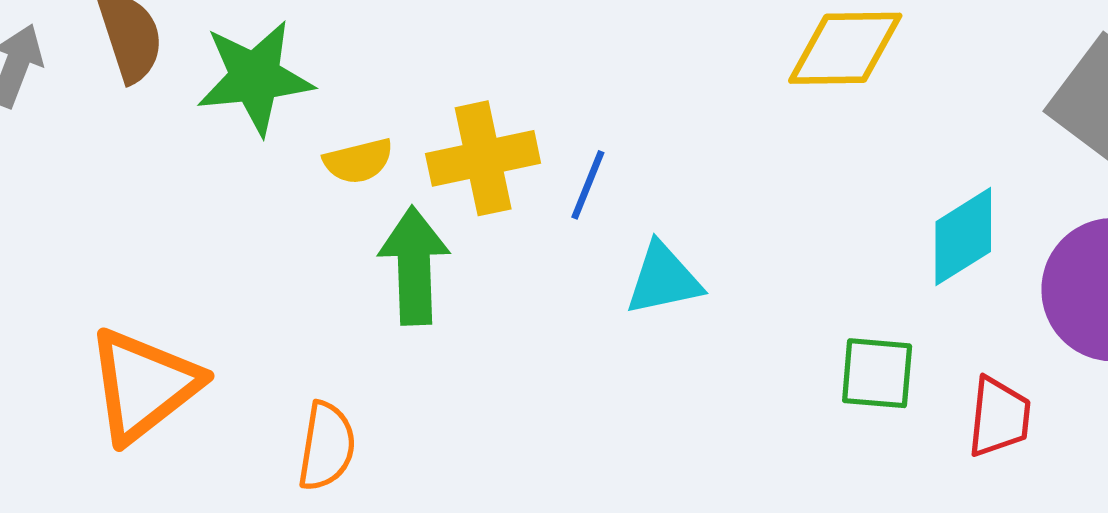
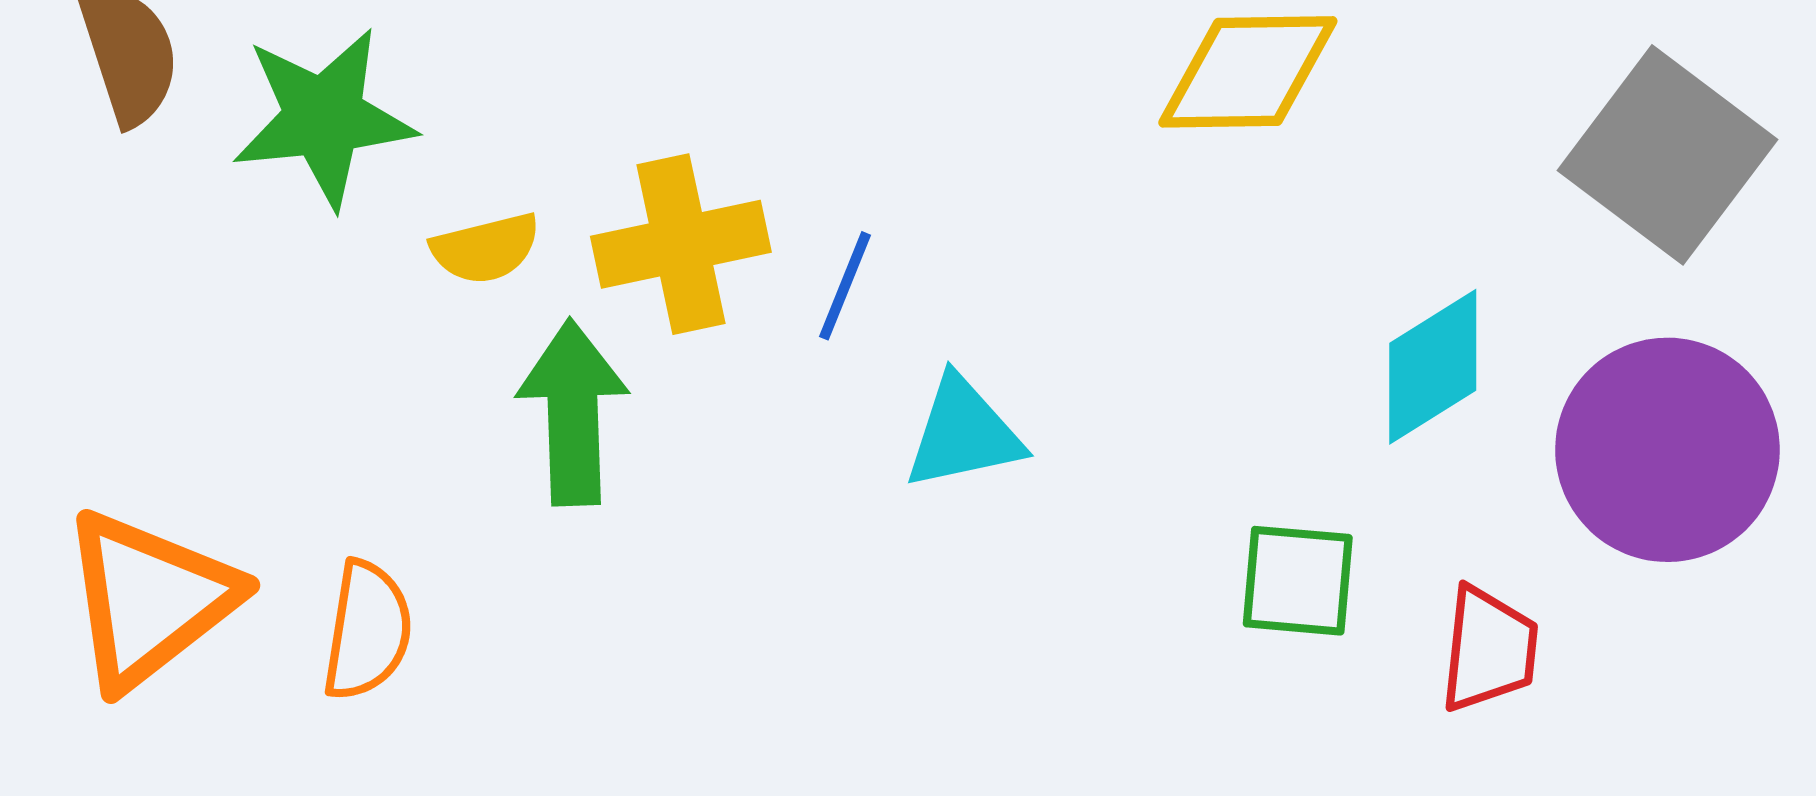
orange semicircle: (327, 446) -> (367, 631), moved

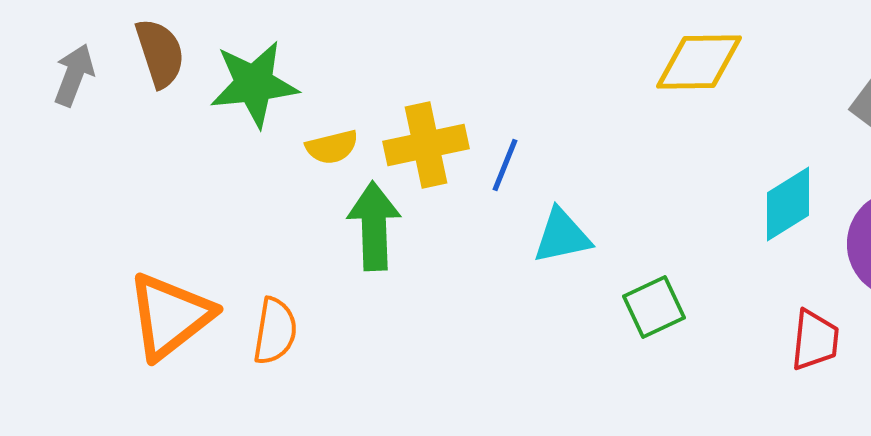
green square: (1298, 581) -> (654, 307), moved, turned -30

